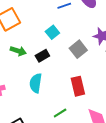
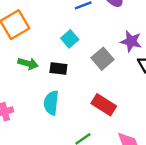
black rectangle: (42, 56) -> (58, 69), turned 40
red rectangle: (78, 86) -> (104, 105), turned -42

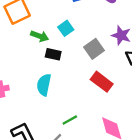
green arrow: (28, 64) -> (40, 36), moved
red rectangle: (104, 105) -> (102, 82), moved

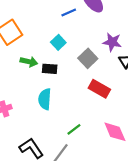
green arrow: (40, 36) -> (29, 62), moved

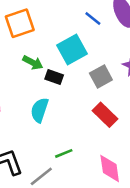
blue line: (69, 12) -> (93, 19), turned 48
cyan square: (58, 42) -> (72, 49), size x1.6

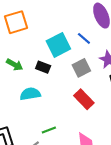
blue line: (93, 19) -> (84, 38), moved
green arrow: (33, 63) -> (15, 65), moved
cyan semicircle: (40, 110) -> (30, 94), turned 60

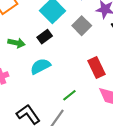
black rectangle: (43, 67) -> (45, 37), turned -40
red rectangle: (84, 99) -> (97, 68), moved, turned 36

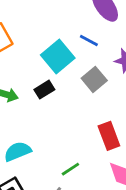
cyan semicircle: (40, 66) -> (17, 151), moved

